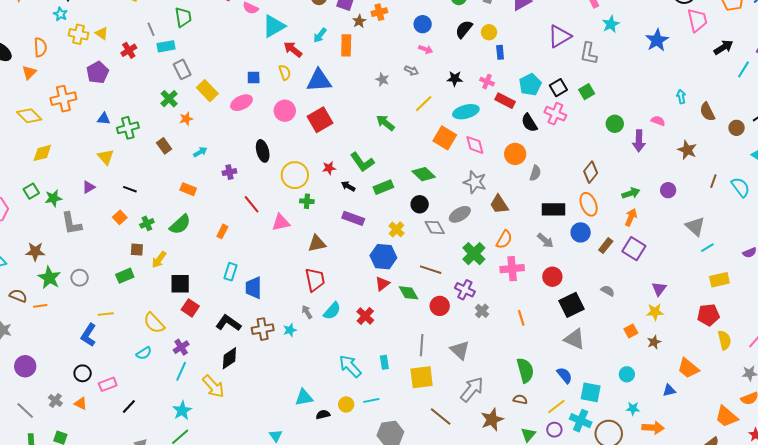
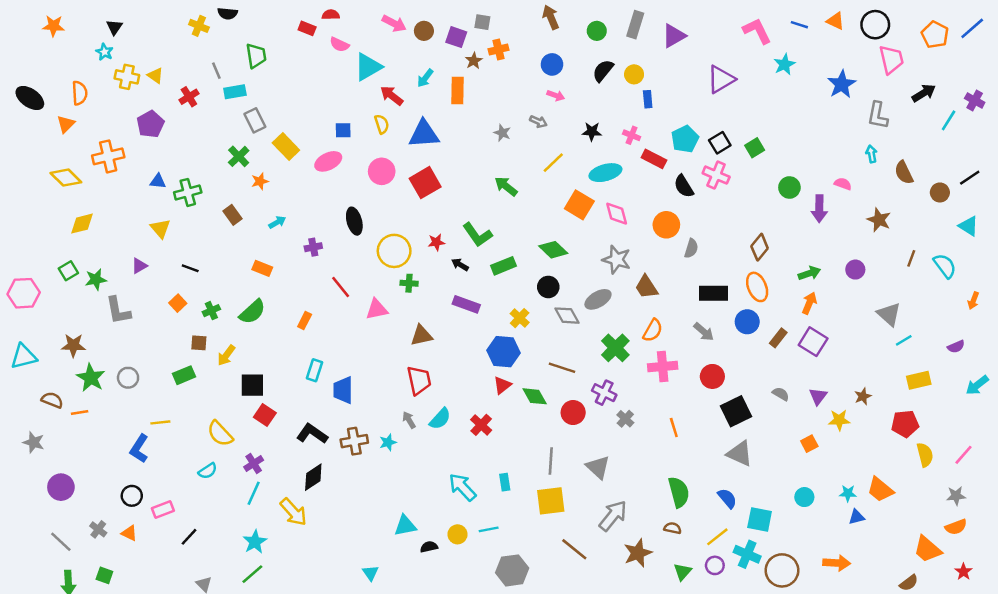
gray L-shape: (589, 53) -> (878, 115), moved
purple triangle: (659, 289) -> (818, 396), moved
brown star: (654, 342) -> (863, 396), moved
cyan star: (633, 409) -> (848, 493), moved

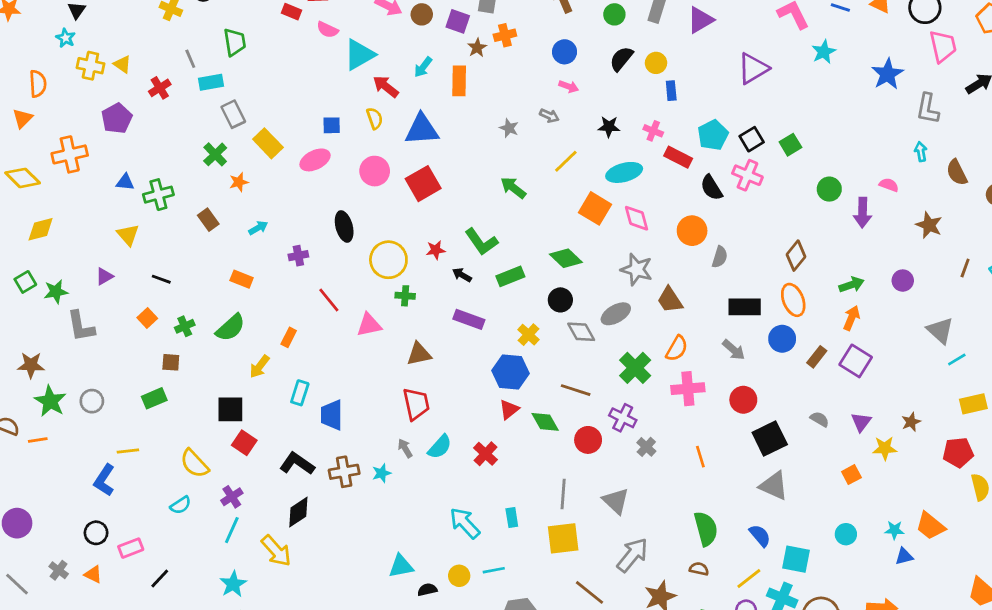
yellow arrow: (226, 355) -> (260, 366), moved

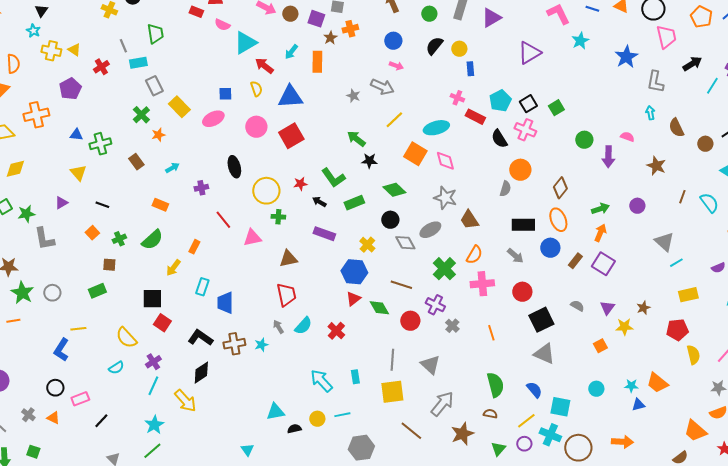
gray arrow: (549, 116) -> (382, 87), size x1.6
black star: (609, 127) -> (369, 161), moved
orange circle: (692, 231) -> (520, 170), moved

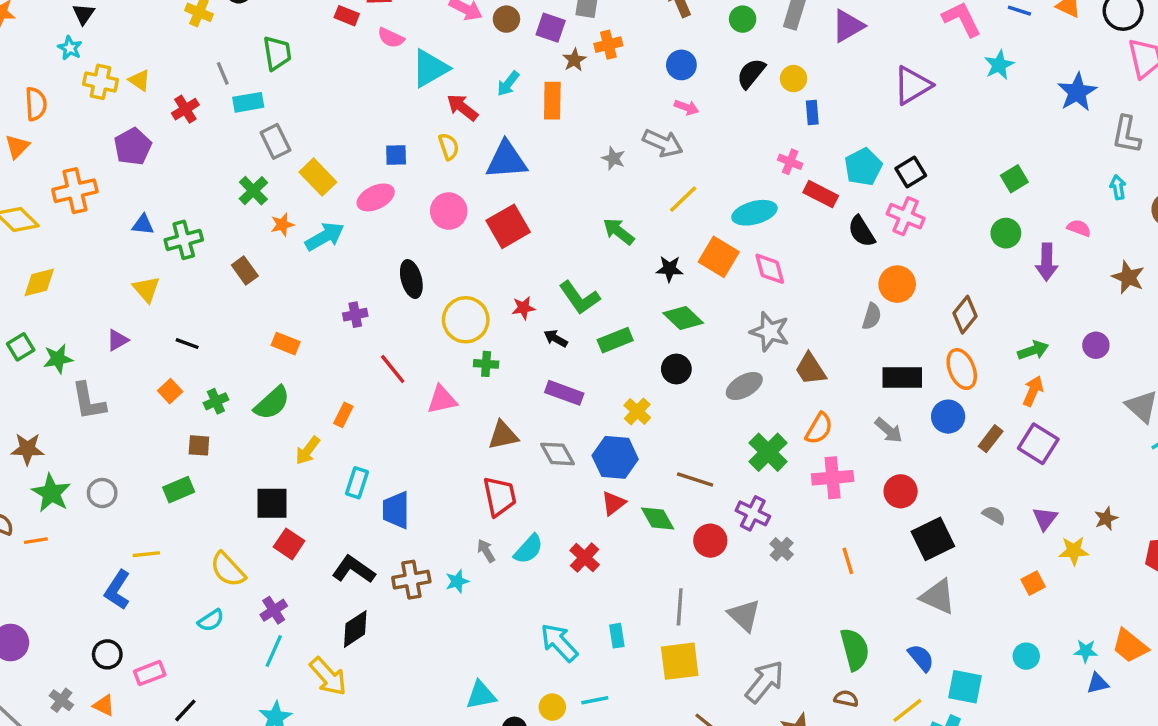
green square: (556, 108) -> (1014, 179), moved
black star: (369, 161) -> (670, 269), moved
cyan arrow: (172, 168) -> (325, 237), moved, size x1.6
gray diamond: (405, 243) -> (557, 454), moved

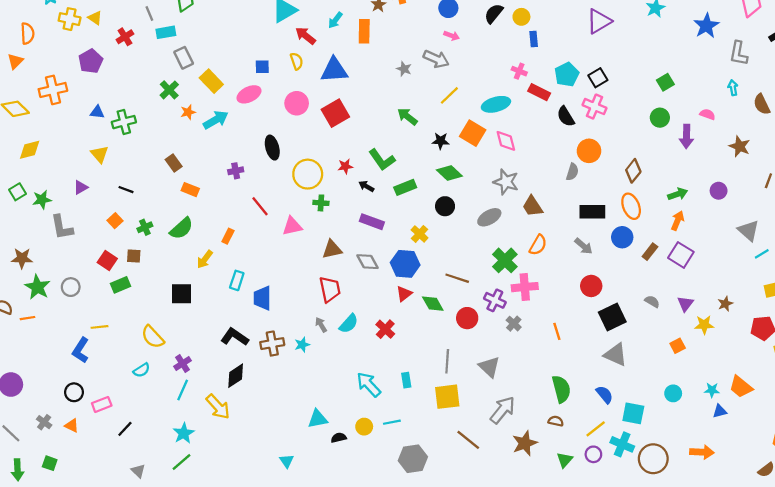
brown rectangle: (245, 270) -> (174, 163), moved
pink cross: (833, 478) -> (525, 287), moved
red square: (289, 544) -> (107, 260), moved

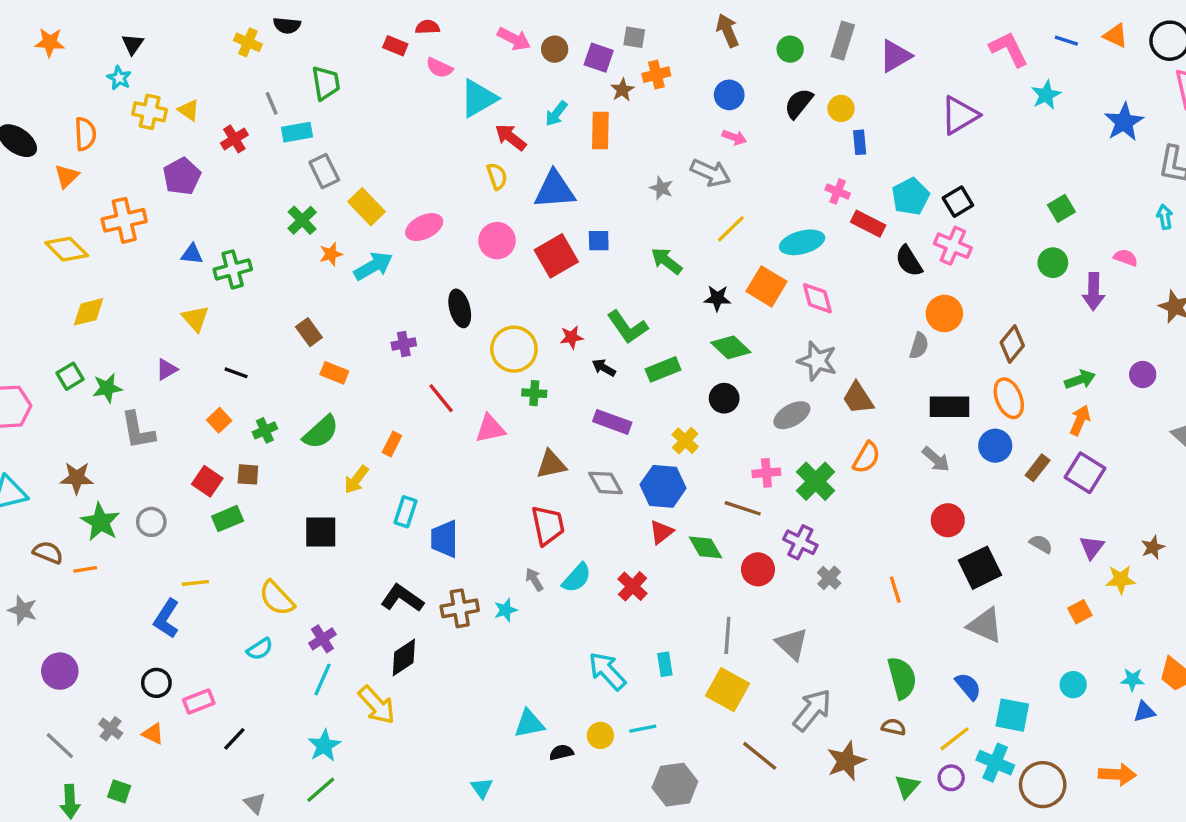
blue square: (262, 67) -> (599, 241), moved
pink cross: (525, 287) -> (766, 473), moved, size x0.7
yellow square: (447, 397) -> (727, 690), turned 36

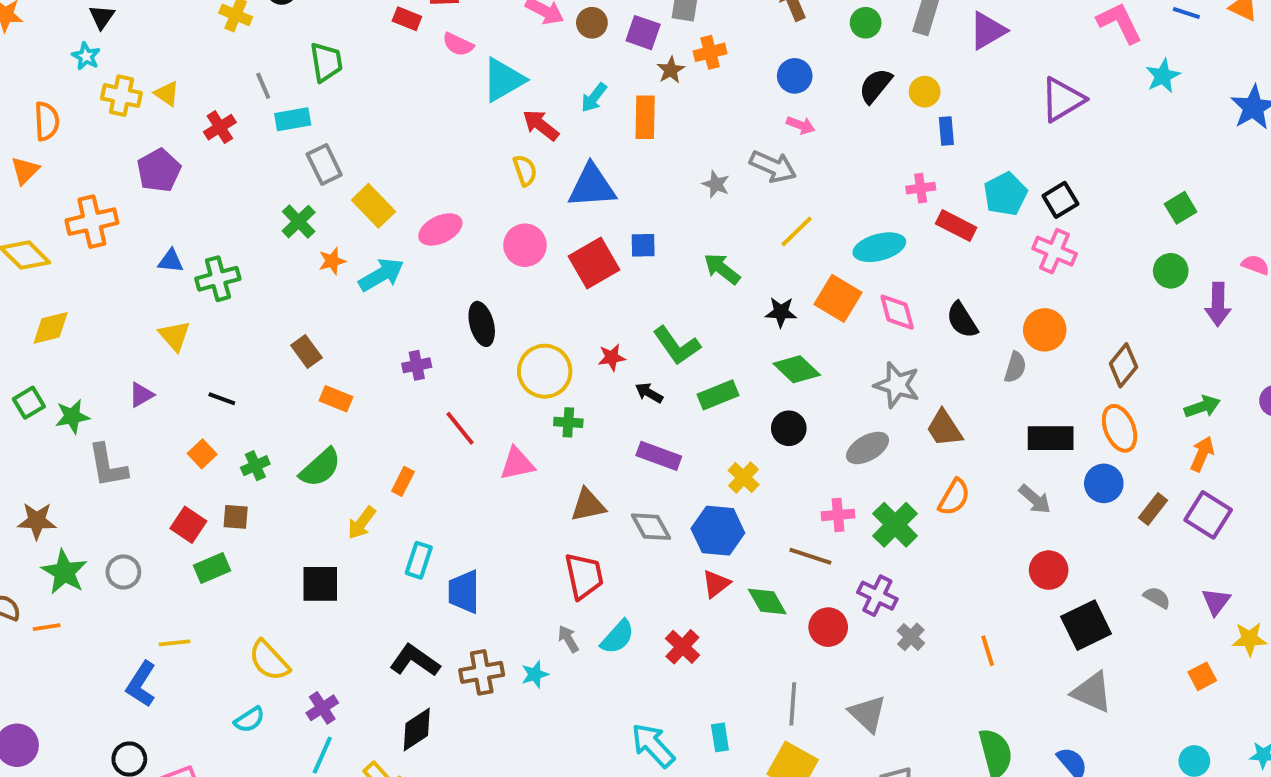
pink cross: (838, 191) -> (921, 188), turned -30
black semicircle: (909, 261) -> (962, 320), moved

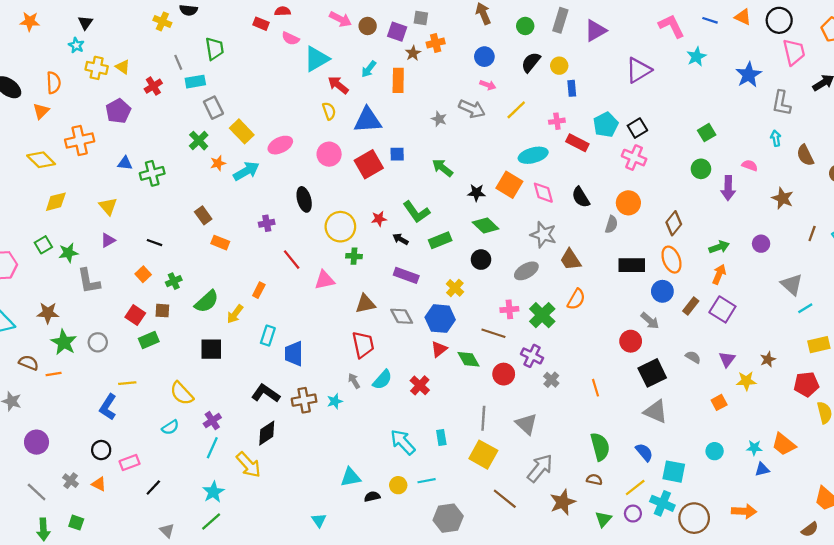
yellow line: (797, 231) -> (516, 110), moved
yellow triangle: (175, 336) -> (108, 206), moved
green semicircle: (320, 468) -> (207, 302), moved
gray arrow: (1035, 499) -> (650, 321), moved

